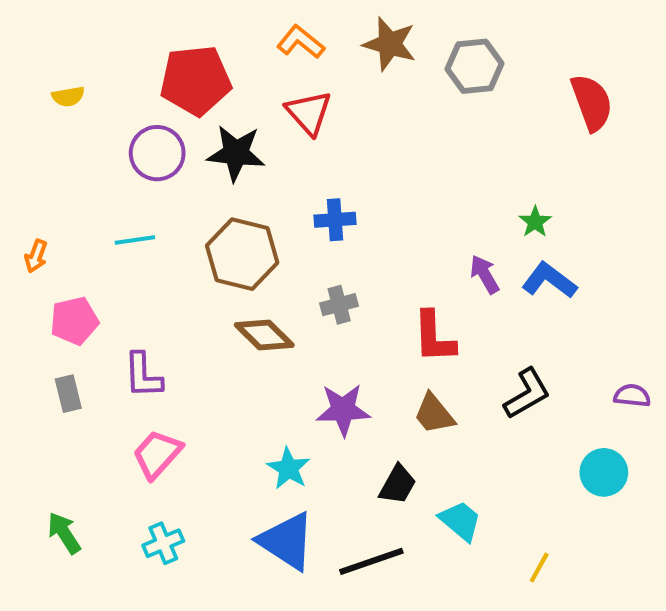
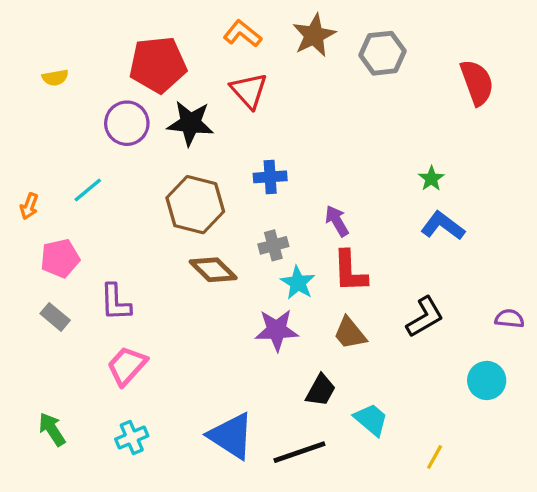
brown star: (390, 44) -> (314, 35), turned 30
cyan line: (135, 240) -> (88, 190), moved, turned -32
purple arrow: (485, 274) -> (337, 221), moved
gray rectangle: (68, 394) -> (55, 317), turned -36
cyan star: (289, 468) -> (298, 283), moved

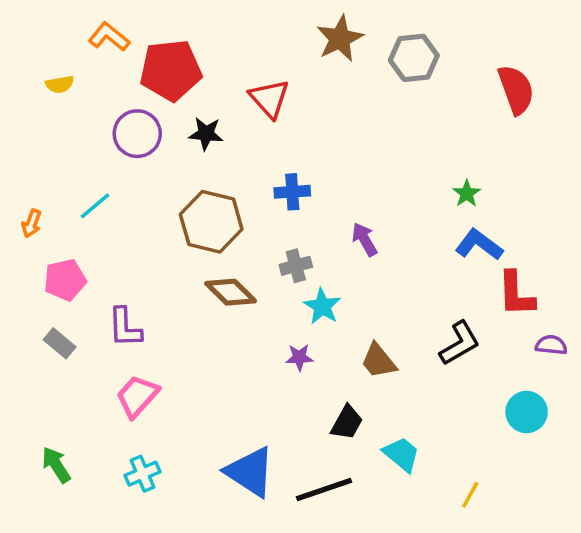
orange L-shape: (242, 34) -> (109, 37), moved
black star: (190, 123) -> (206, 134), size x0.7
red L-shape: (350, 271) -> (516, 294), moved
purple star: (277, 330) -> (299, 357), size x0.6

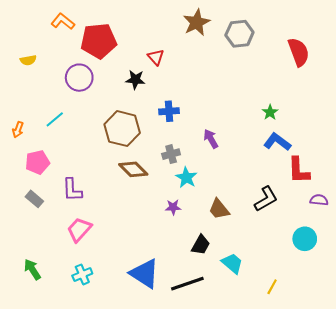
yellow semicircle: (60, 84) -> (28, 60), moved
red triangle: (269, 98) -> (156, 57), size x0.7
black star: (206, 134) -> (135, 80), moved

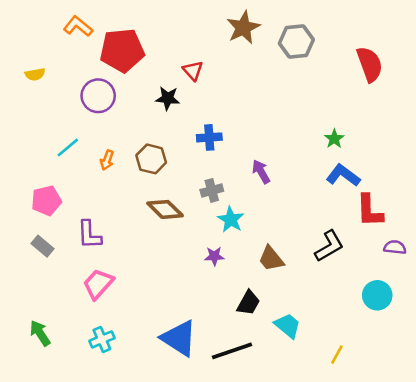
brown hexagon: (122, 129) -> (151, 159), size x0.7
orange arrow: (18, 130) -> (107, 160), moved

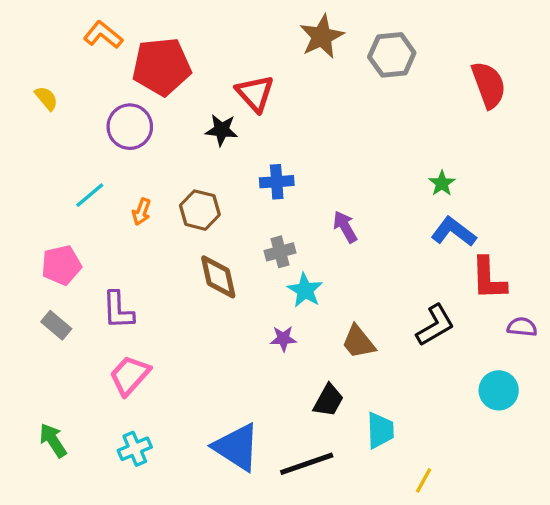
red triangle: (193, 71) -> (255, 93), size x1.4
yellow semicircle: (35, 74) -> (46, 98), turned -120
brown diamond: (165, 209) -> (218, 277), turned 33
cyan trapezoid: (288, 326) -> (380, 430), turned 48
yellow line: (337, 355) -> (424, 480), moved

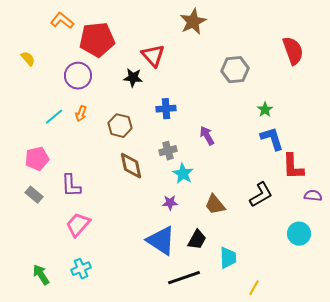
gray hexagon: (392, 55) -> (235, 70), moved
orange arrow: (141, 212) -> (81, 114), moved
blue L-shape: (454, 232) -> (272, 139), turned 36
green arrow: (53, 440) -> (41, 275), moved
blue triangle: (237, 447) -> (161, 241), moved

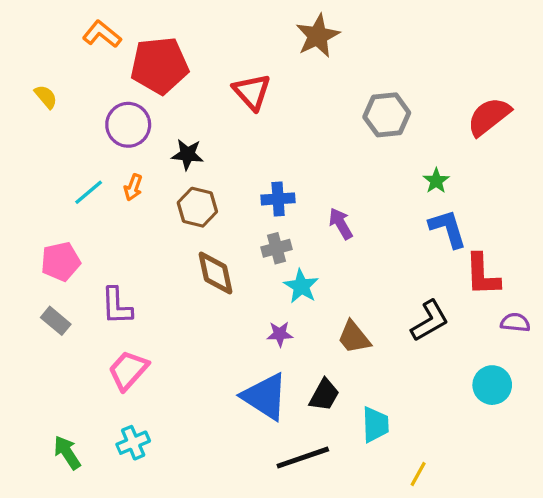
red semicircle: (293, 51) -> (489, 117), moved, turned -108
black star: (133, 78) -> (187, 154), moved
blue cross: (166, 109) -> (278, 199), moved

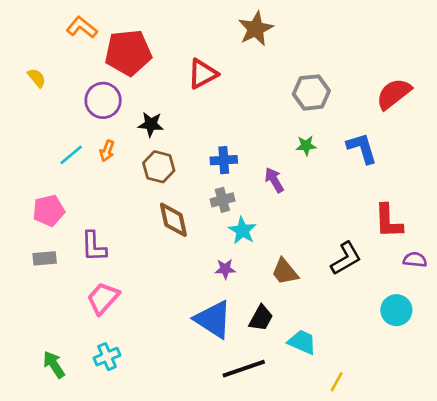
red triangle: (252, 92) -> (203, 74), turned 44
green star: (436, 181) -> (306, 146), moved, turned 30
blue L-shape: (448, 229) -> (362, 148), moved
gray rectangle: (56, 321) -> (45, 258), turned -45
cyan trapezoid: (375, 425) -> (302, 342), turned -64

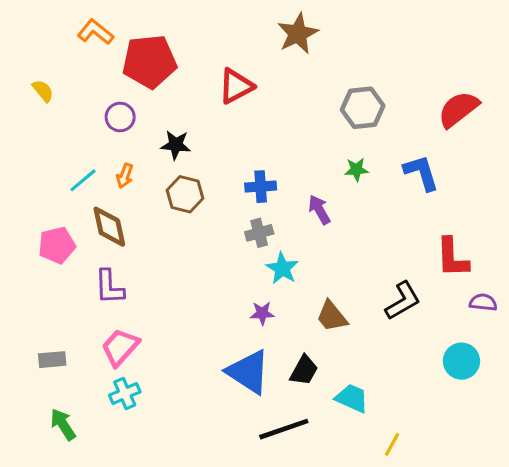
purple circle: (103, 100) -> (120, 117), size x0.7
brown diamond: (173, 220) -> (109, 227), moved
gray rectangle: (45, 258) -> (52, 360), moved
cyan cross: (107, 357) -> (125, 394), moved

